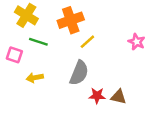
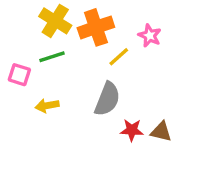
yellow cross: (26, 15) -> (55, 21), moved
green line: (38, 42) -> (52, 57), turned -36
pink star: (137, 42) -> (150, 36), moved

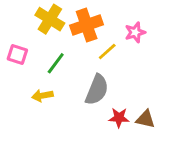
pink star: (150, 36) -> (135, 32), turned 30
green line: (52, 57) -> (56, 63), moved, turned -35
pink square: (19, 75) -> (17, 54), moved

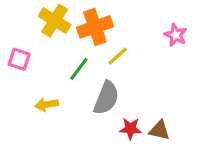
pink star: (135, 32) -> (176, 35), moved, turned -30
green line: (56, 63) -> (79, 69), moved

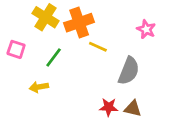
yellow line: (118, 56) -> (98, 47), turned 66
green line: (79, 69) -> (54, 57), moved
gray semicircle: (106, 98) -> (129, 71), moved

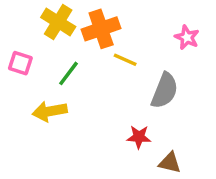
yellow arrow: (39, 87) -> (50, 111), size x1.4
brown triangle: (133, 108) -> (170, 163), moved

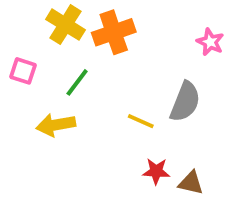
yellow line: (125, 60) -> (141, 121), moved
red star: (139, 137) -> (156, 171), moved

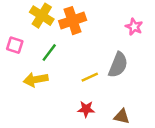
yellow line: (141, 121) -> (90, 77), turned -49
red star: (156, 171) -> (86, 109), moved

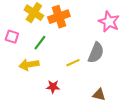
pink star: (134, 27) -> (109, 22), size x1.5
red star: (86, 109) -> (53, 87), moved

